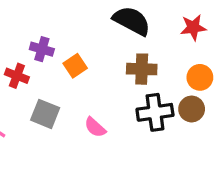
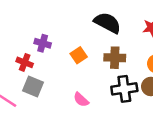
orange square: (75, 66) -> (79, 55), moved
gray square: (45, 114) -> (33, 86), moved

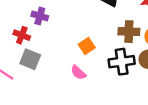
orange square: (79, 55) -> (87, 46), moved
brown cross: (115, 58) -> (129, 32), moved

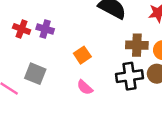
red cross: (22, 35) -> (22, 29), moved
orange square: (87, 46) -> (82, 55), moved

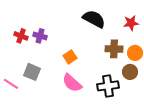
black cross: (129, 76) -> (108, 86), moved
pink semicircle: (85, 87) -> (72, 83), size x1.5

